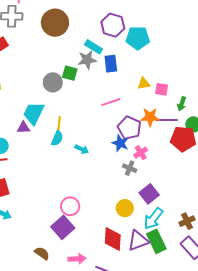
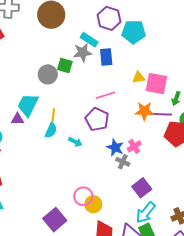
pink square: (162, 89) -> (156, 84), size x1.6
purple pentagon: (129, 128) -> (97, 119), moved
blue star: (120, 143) -> (115, 147), moved
pink circle: (70, 206) -> (83, 196), moved
yellow circle: (125, 208) -> (93, 204), moved

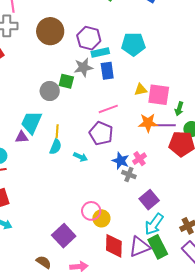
purple hexagon: (109, 18) -> (89, 38), moved
cyan rectangle: (89, 40) -> (100, 53), moved, turned -42

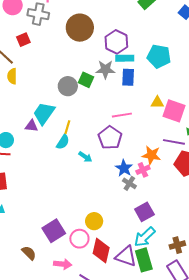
orange star: (148, 123) -> (151, 155), moved
pink circle: (91, 211) -> (79, 239), moved
purple triangle: (139, 247) -> (126, 256), turned 30

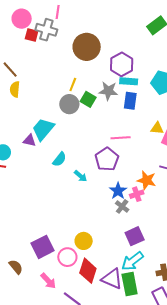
red square: (23, 40) -> (32, 35), moved, turned 32
yellow line: (67, 127) -> (73, 84), moved
pink arrow: (63, 264) -> (48, 281), turned 36

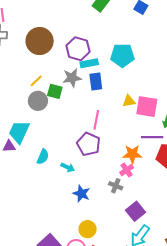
yellow line: (73, 84) -> (36, 81), turned 40
pink line: (121, 138) -> (96, 120), turned -60
blue star: (118, 191) -> (81, 194), moved

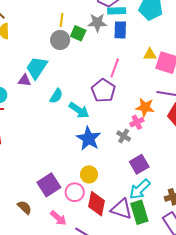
yellow line: (36, 81) -> (61, 20), turned -48
cyan arrow: (68, 167) -> (79, 110), size x1.5
blue star: (81, 194) -> (89, 138), size x1.4

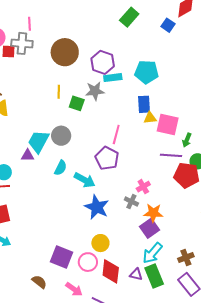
blue rectangle: (120, 30) -> (144, 104), moved
gray circle: (60, 40) -> (61, 136), moved
orange star: (145, 107) -> (153, 213), moved
purple square: (49, 185) -> (61, 257), turned -30
purple triangle: (121, 209) -> (136, 274), size x0.6

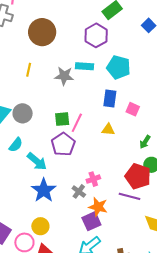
purple hexagon: (103, 62) -> (96, 35), moved
green square: (77, 103) -> (62, 119), moved, turned -35
yellow triangle: (150, 118) -> (108, 129), moved
pink square: (168, 125) -> (133, 109), moved, size x0.6
purple line: (171, 155) -> (130, 196), moved

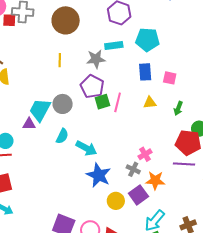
green arrow: (145, 142) -> (178, 108), moved
purple pentagon: (63, 144) -> (92, 86), moved
purple square: (91, 221) -> (138, 195), moved
yellow circle: (40, 226) -> (116, 201), moved

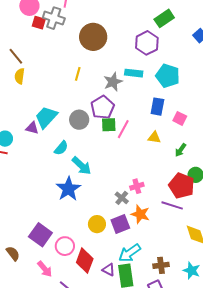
gray star: (96, 59) -> (113, 82), turned -30
gray circle: (63, 104) -> (79, 120), moved
blue star: (99, 175) -> (68, 189), moved

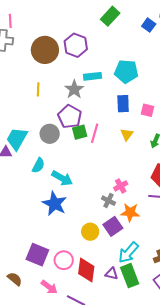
purple hexagon: (147, 43) -> (76, 45), moved
yellow triangle: (154, 137) -> (127, 134), turned -48

